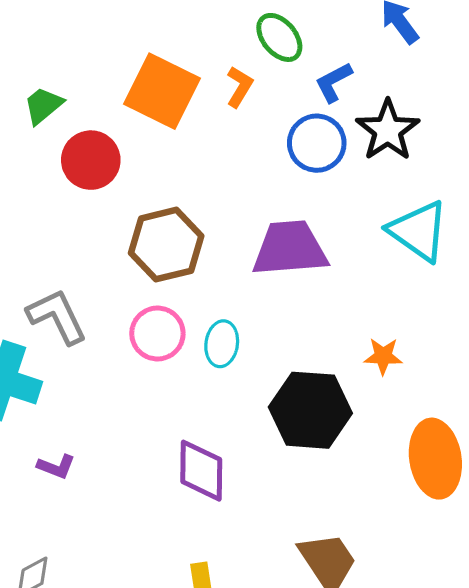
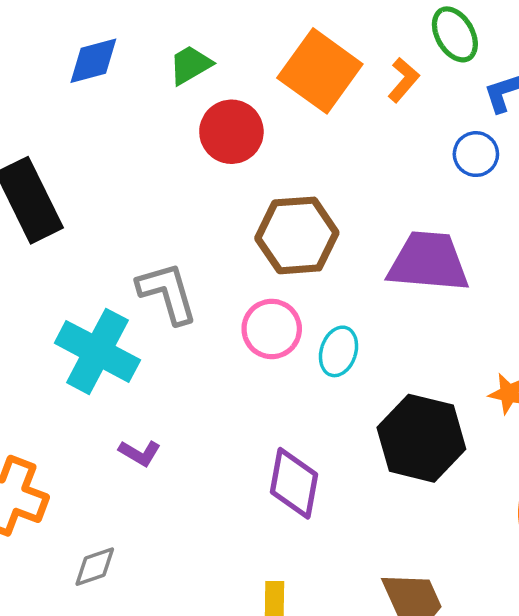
blue circle: (317, 143) -> (476, 154), size x0.7

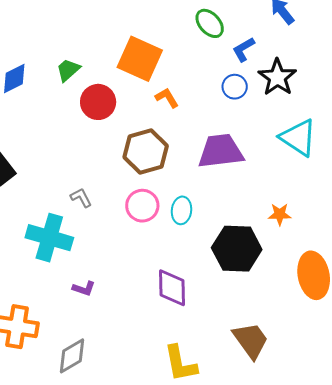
orange L-shape: (404, 80) -> (167, 98), moved, turned -60
gray L-shape: (167, 293) -> (81, 198), size x0.6
gray diamond: (95, 567) -> (72, 356), size x1.4

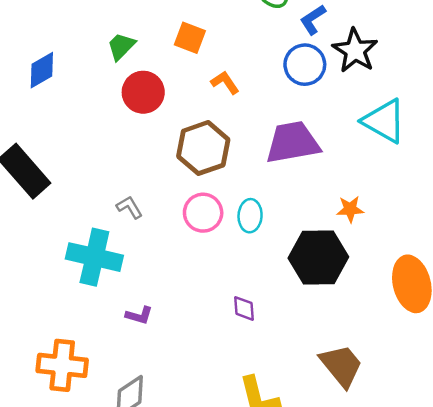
orange square: (140, 59) -> (190, 38), size x0.6
green trapezoid: (68, 70) -> (121, 46), moved
blue circle: (235, 87) -> (305, 65), size x1.4
orange star: (280, 214) -> (350, 209), moved
purple diamond: (172, 288) -> (244, 308), size x0.6

